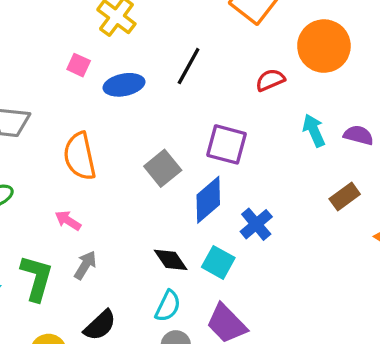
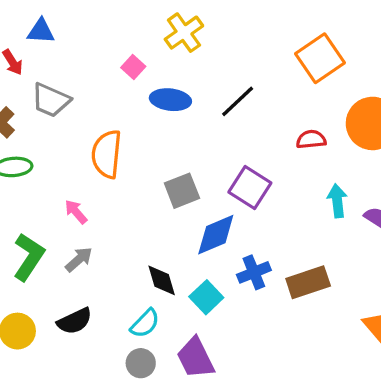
brown rectangle: (345, 197) -> (308, 282), moved, size x1.4

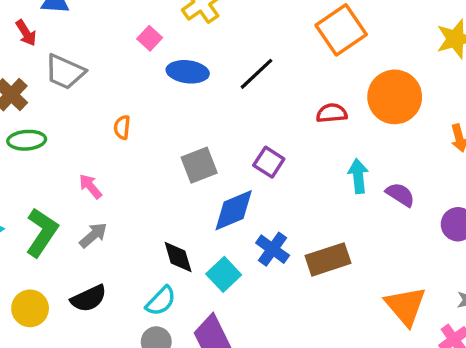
orange semicircle: (107, 154) -> (122, 127), size x0.5
purple square: (250, 188) -> (269, 162), size x0.7
blue cross: (254, 272) -> (273, 249), turned -32

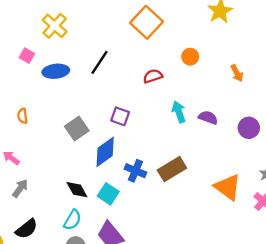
orange circle: (395, 97) -> (190, 57), size x0.5

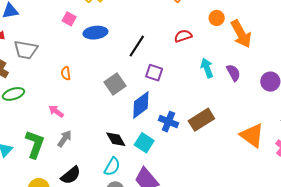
black line: (100, 62) -> (137, 46), moved
orange arrow: (237, 73) -> (241, 34), moved, size x1.8
purple semicircle: (208, 118) -> (233, 73), turned 42

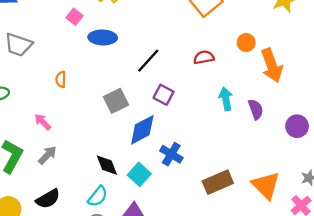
brown rectangle: (201, 120) -> (218, 182), moved

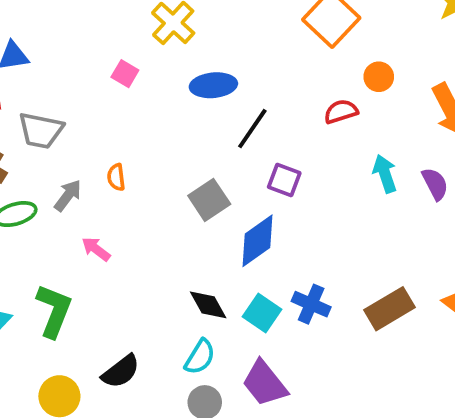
blue ellipse: (103, 37) -> (213, 85), moved
orange circle: (246, 43) -> (379, 77), moved
blue cross: (171, 154) -> (311, 304), moved
gray arrow: (47, 155) -> (68, 195), moved

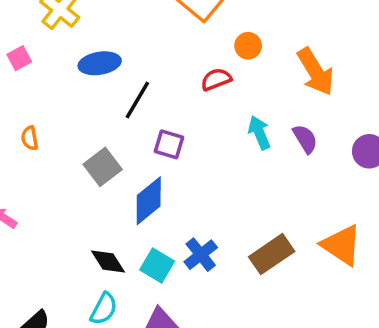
pink square: (125, 74) -> (19, 58), turned 35
orange semicircle: (116, 177) -> (30, 138), moved
blue cross: (311, 304) -> (201, 255), turned 32

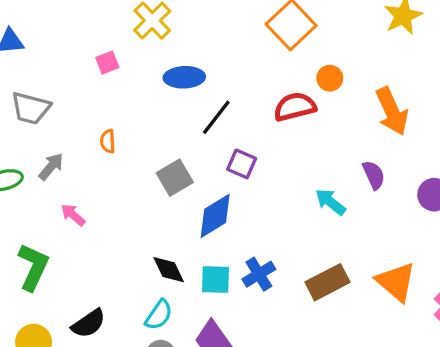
red semicircle: (216, 79) -> (295, 107), size x1.4
cyan arrow: (259, 133) -> (330, 202), moved, turned -36
cyan square: (157, 265) -> (215, 279), turned -36

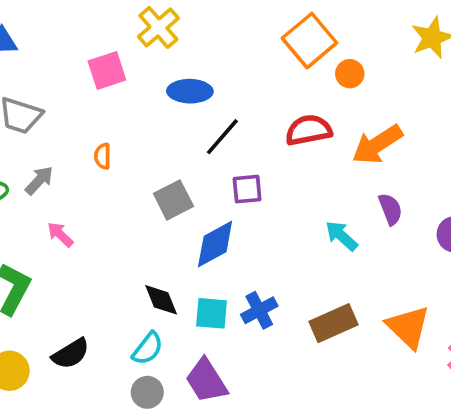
pink square: (107, 63) -> (107, 71), size x1.5
orange circle: (330, 78) -> (350, 74), moved
orange arrow: (392, 111) -> (377, 145), moved, turned 78
purple square: (242, 164) -> (247, 189), turned -32

